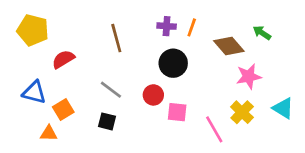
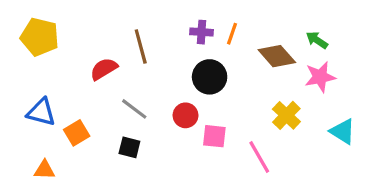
red semicircle: (63, 59) -> (104, 69), moved
pink star: (249, 76) -> (320, 77), moved
yellow cross: (242, 112) -> (286, 115), moved
orange triangle: (49, 133) -> (45, 170), moved

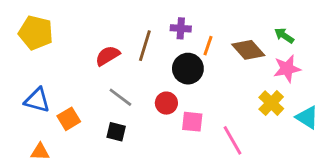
orange line: (232, 34) -> (208, 46), moved
brown line: (141, 46) -> (145, 46), moved, turned 32
red semicircle: (104, 69) -> (108, 56), moved
yellow cross: (286, 115) -> (271, 103), moved

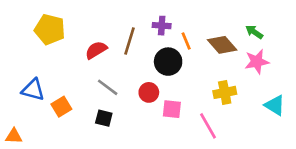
yellow pentagon: (36, 33) -> (50, 29), moved
orange line: (208, 46) -> (186, 41), turned -42
yellow cross: (271, 103) -> (225, 92), moved, turned 35
orange triangle: (40, 152) -> (14, 136), moved

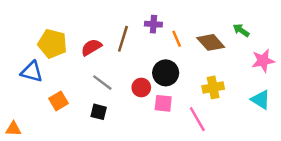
yellow pentagon: (50, 29) -> (52, 44), moved
black circle: (168, 62) -> (166, 73), moved
pink star: (257, 62) -> (263, 61), moved
blue triangle: (33, 90) -> (32, 72), moved

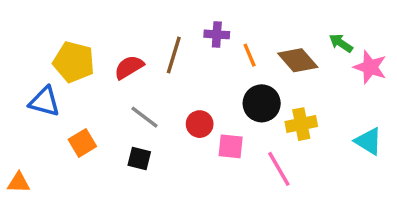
pink star: (263, 61) -> (370, 67), moved, turned 30
black circle: (166, 73) -> (262, 103), moved

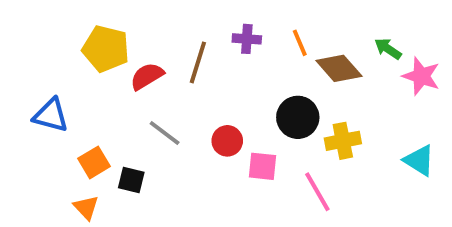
orange line: (250, 55) -> (300, 43), moved
yellow pentagon: (74, 62) -> (106, 49), moved
black square: (139, 159) -> (131, 180), moved
orange triangle: (19, 183) -> (86, 207), moved, turned 45

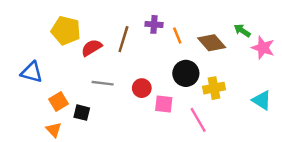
orange line: (300, 43) -> (177, 35), moved
gray line: (165, 133) -> (103, 83), turned -30

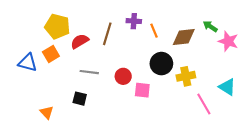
brown diamond: (212, 43) -> (184, 37), turned -55
orange square: (59, 102) -> (51, 54), moved
black square: (82, 113) -> (80, 99), moved
pink line: (198, 120) -> (204, 104), moved

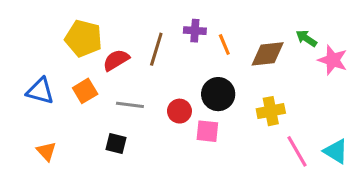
orange square: (51, 54) -> (85, 91), moved
black circle: (161, 64) -> (218, 94), moved
cyan triangle: (227, 87) -> (336, 151), moved
orange triangle: (47, 112) -> (46, 151), moved

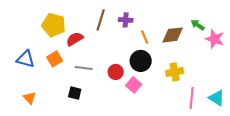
orange line: (224, 45) -> (145, 37), moved
brown line: (156, 49) -> (101, 20), moved
pink square: (207, 131) -> (134, 85), turned 35
pink line: (297, 151) -> (192, 98), turned 35

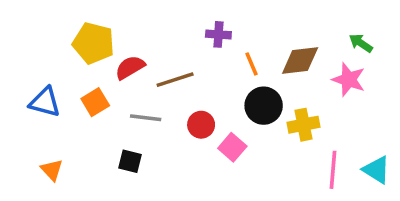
brown line: (101, 20) -> (175, 80), moved, turned 55
green arrow: (198, 25) -> (361, 43), moved
pink star: (215, 39) -> (349, 80), moved
black circle: (141, 61) -> (264, 106), moved

